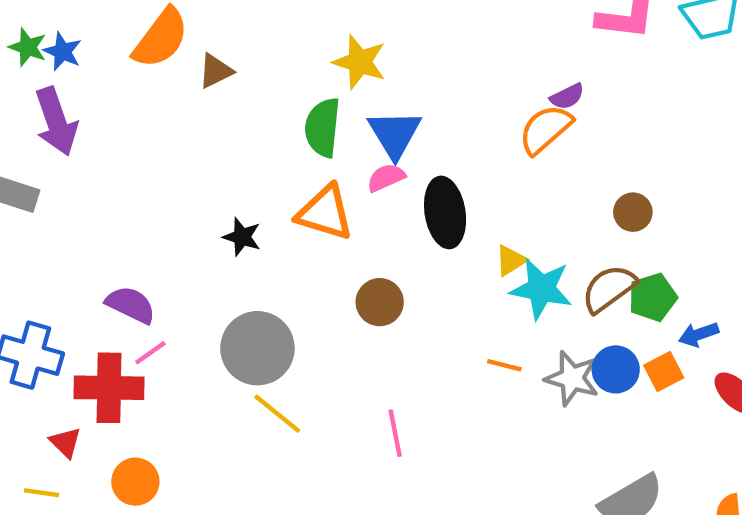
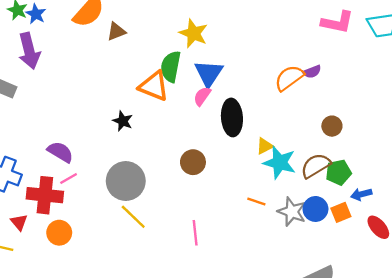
purple semicircle: (567, 97) -> (312, 72), moved
pink semicircle: (386, 178) -> (202, 96), turned -36
orange triangle: (325, 213) -> (154, 86), moved
orange circle: (135, 482) -> (59, 233), moved

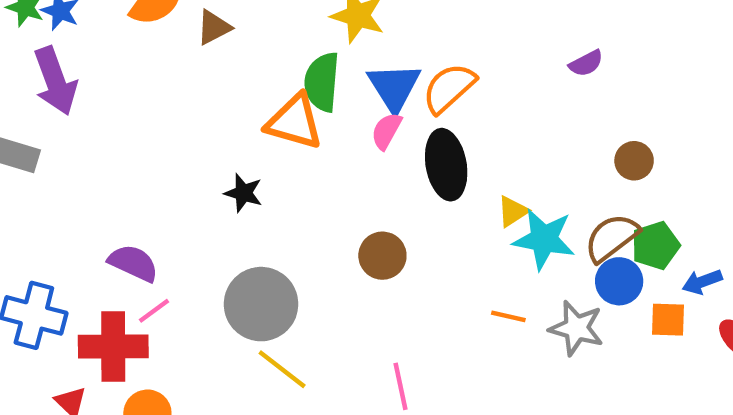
orange semicircle: (289, 78) -> (449, 88), moved
blue circle: (315, 209) -> (619, 281), moved
orange square: (341, 212) -> (668, 320), turned 30

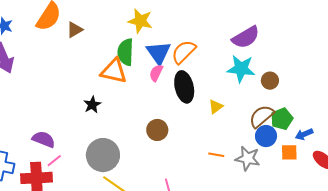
purple semicircle: (586, 63) -> (246, 37), size x1.8
black star: (243, 193) -> (92, 105), turned 30
cyan star: (544, 239) -> (241, 69), moved

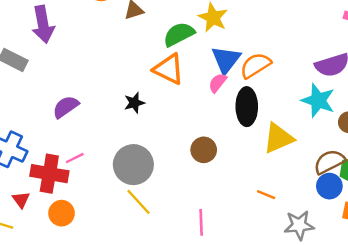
green semicircle: (125, 52) -> (179, 34), moved, turned 48
yellow triangle: (216, 107) -> (278, 138), size x1.8
purple semicircle: (44, 139) -> (66, 107), moved, turned -70
gray star: (248, 158) -> (299, 225), moved, turned -30

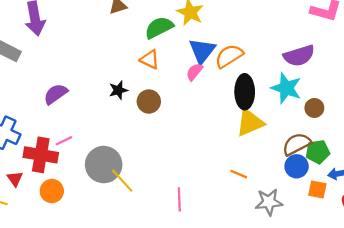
orange triangle: (169, 69) -> (150, 59), size x0.7
black ellipse: (247, 107) -> (245, 92), moved
brown circle: (204, 150) -> (149, 102), moved
gray circle: (133, 165) -> (104, 165), moved

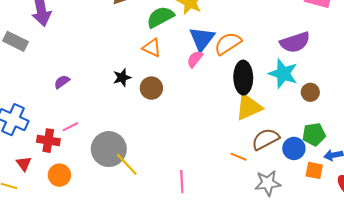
purple semicircle: (56, 94) -> (62, 82), size x0.7
brown semicircle: (297, 144) -> (265, 139), moved
red cross: (41, 155) -> (48, 141), size x0.7

